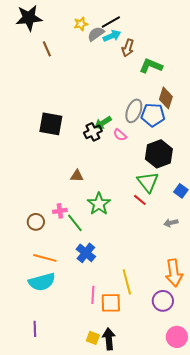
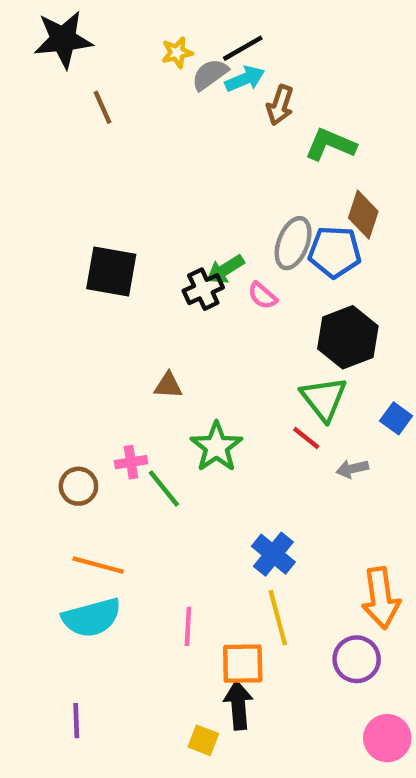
gray arrow: (171, 223) -> (352, 469), moved
blue cross: (86, 253) -> (273, 554), moved
pink line: (93, 295) -> (188, 626), moved
black arrow: (109, 339) -> (238, 705), moved

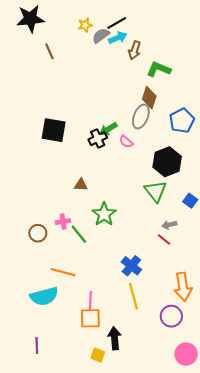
brown diamond: (363, 215) -> (149, 98), moved
blue pentagon: (335, 252) -> (182, 121), moved, turned -30
red line: (306, 438) -> (164, 239), moved
orange line: (98, 565) -> (63, 272), moved
orange square: (243, 664) -> (90, 318), moved

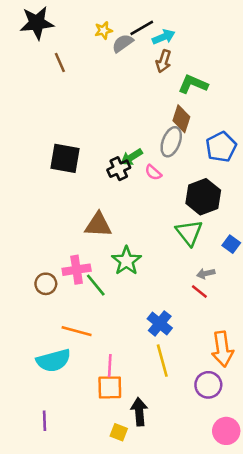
cyan arrow: (118, 38) -> (164, 37), moved
brown triangle: (81, 185) -> (98, 225), size x1.6
pink cross: (63, 222) -> (77, 270), size x1.5

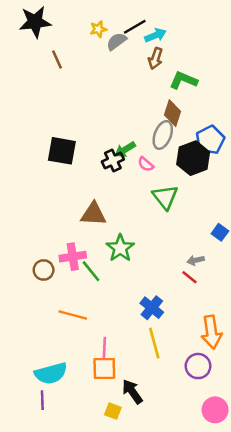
black hexagon: (203, 197) -> (193, 158), moved
green triangle: (189, 233) -> (165, 197), moved
cyan semicircle: (53, 361) -> (51, 373), moved
black arrow: (139, 412) -> (132, 392), turned -30

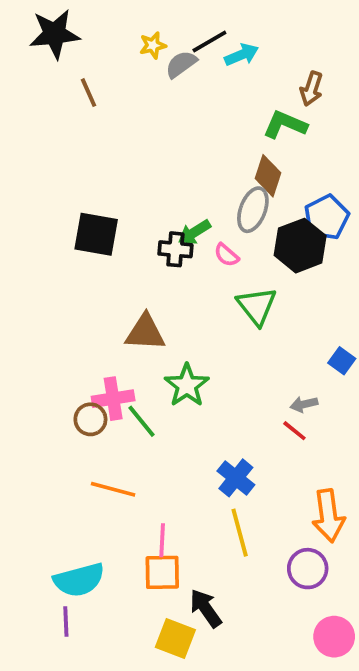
brown arrow: (155, 58) -> (311, 89), moved
black cross: (113, 161) -> (175, 249), turned 30
brown circle: (44, 270) -> (90, 419), moved
yellow square: (113, 411) -> (175, 638), size x1.5

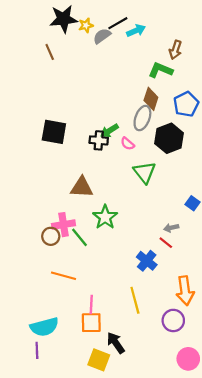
black star: (55, 34) -> (64, 19), moved
blue pentagon: (327, 217) -> (186, 104), moved
blue cross: (236, 478) -> (147, 261), moved

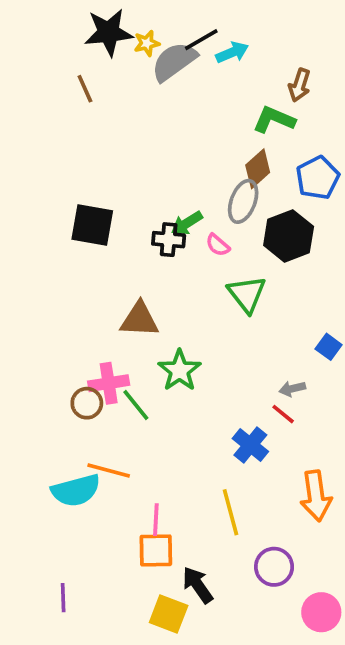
gray semicircle: (102, 36) -> (174, 61), size x1.5
brown diamond: (151, 99) -> (258, 169), turned 30
purple circle: (173, 320) -> (274, 567), moved
cyan semicircle: (44, 327) -> (76, 490), moved

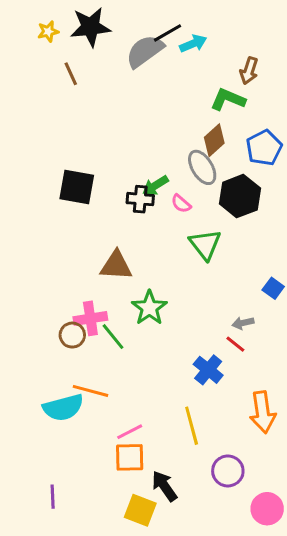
yellow star: (147, 43) -> (48, 31), moved
gray ellipse: (243, 201) -> (202, 167), turned -52
pink line: (156, 520) -> (130, 432), turned 60

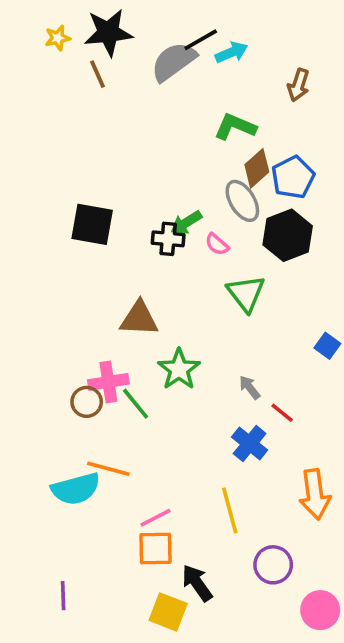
brown line: (71, 74) -> (97, 74), moved
green L-shape: (228, 99) -> (235, 127), moved
blue pentagon: (264, 148) -> (293, 177), moved
gray arrow: (243, 323) -> (250, 387), moved, turned 65

